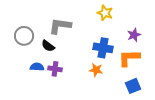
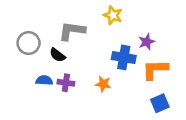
yellow star: (105, 13) -> (113, 15), moved
purple star: (134, 35) -> (147, 42), moved
orange star: (96, 70) -> (103, 84), moved

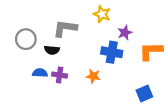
purple star: (147, 42) -> (125, 33), moved
black semicircle: (57, 55) -> (52, 50), turned -32
orange L-shape: (155, 70) -> (151, 51), moved

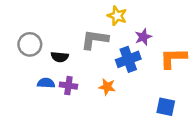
gray L-shape: (65, 28) -> (95, 39), moved
blue cross: (112, 52) -> (128, 59), turned -30
blue square: (144, 94) -> (166, 107), turned 35

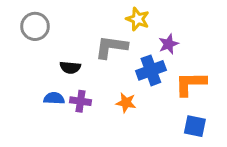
gray circle: (30, 44) -> (35, 26), moved
orange L-shape: (173, 58) -> (191, 84), moved

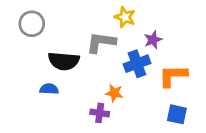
black semicircle: (70, 67) -> (64, 61), size x1.6
purple cross: (80, 101) -> (100, 113), moved

